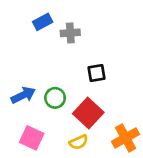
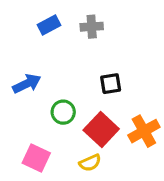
gray cross: (70, 33) -> (92, 27), moved
blue arrow: (23, 95) -> (27, 84), moved
orange cross: (126, 138) -> (144, 131), moved

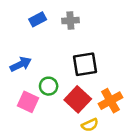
black square: (111, 84) -> (85, 64), size x1.5
pink square: (36, 158) -> (28, 102), moved
yellow semicircle: (90, 163) -> (90, 125), moved

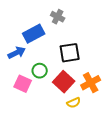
blue rectangle: (38, 19) -> (34, 34), moved, size x1.5
gray cross: (70, 21) -> (58, 17), turned 32

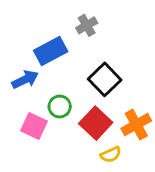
gray cross: (58, 17) -> (87, 25), turned 32
black square: (70, 53) -> (105, 79), turned -35

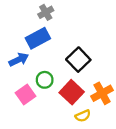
gray cross: (87, 25) -> (46, 12), moved
pink square: (34, 126) -> (26, 94), turned 30

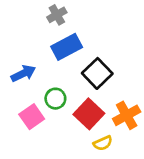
blue rectangle: (38, 38) -> (67, 47), moved

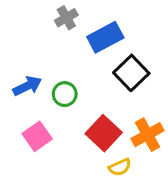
blue rectangle: (67, 47) -> (105, 37), moved
black square: (97, 73) -> (131, 73), moved
green circle: (55, 99) -> (65, 94), moved

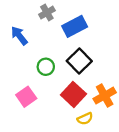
black square: (131, 73) -> (79, 61), moved
blue arrow: (27, 86) -> (19, 36), moved, turned -102

